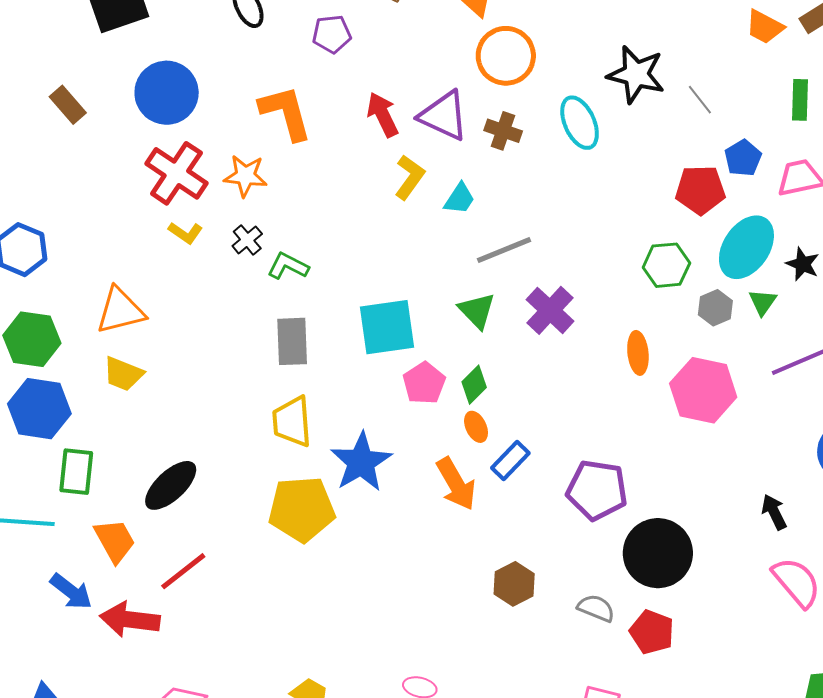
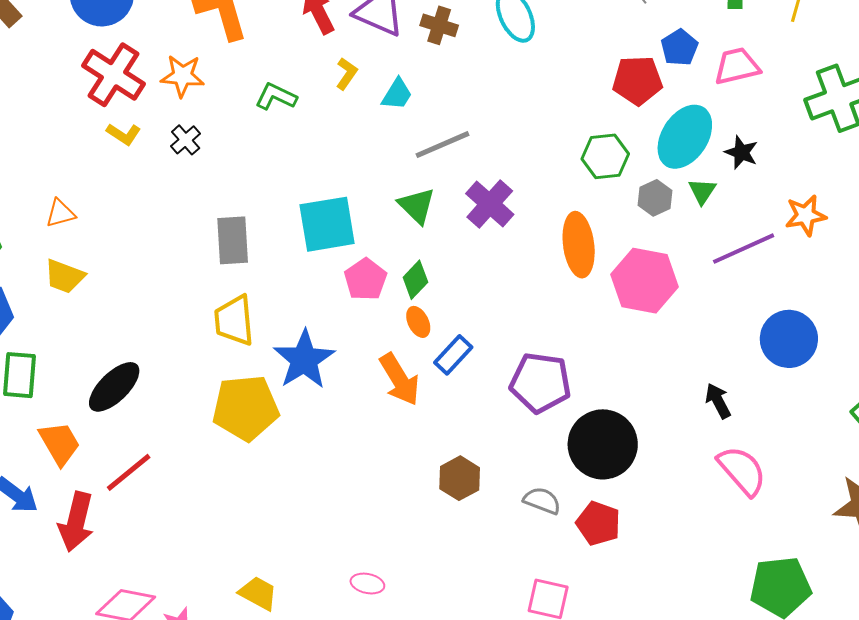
yellow L-shape: (410, 177) -> (347, 74), size x0.7
green L-shape: (288, 266) -> (276, 97), moved
orange triangle: (120, 311) -> (60, 213), size x0.6
orange ellipse: (638, 353) -> (579, 245), size x1.5
red arrow: (130, 620) -> (76, 522), turned -82

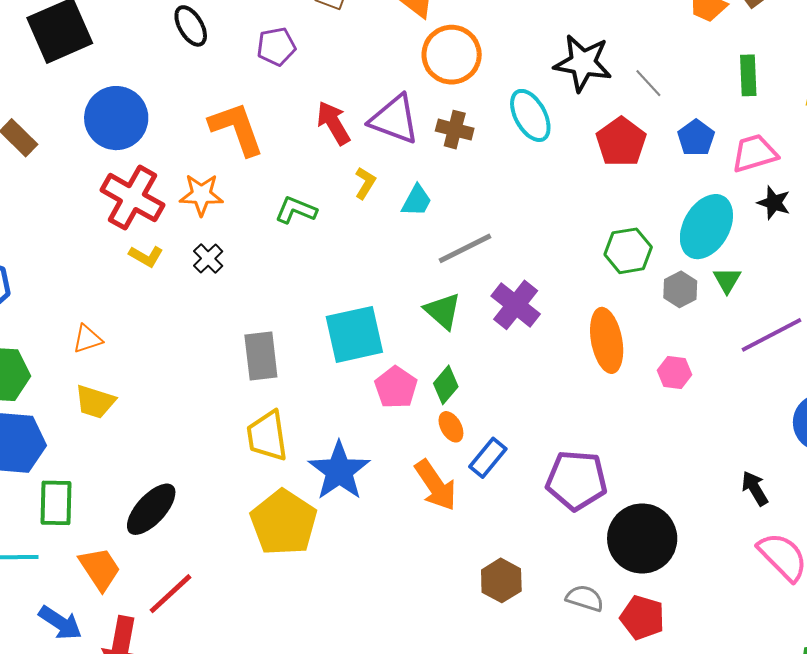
red pentagon: (638, 80) -> (621, 142), moved, turned -30
black star: (741, 152) -> (774, 203), moved
pink hexagon: (645, 281) -> (675, 373), size x0.5
yellow pentagon: (246, 408) -> (284, 523), turned -30

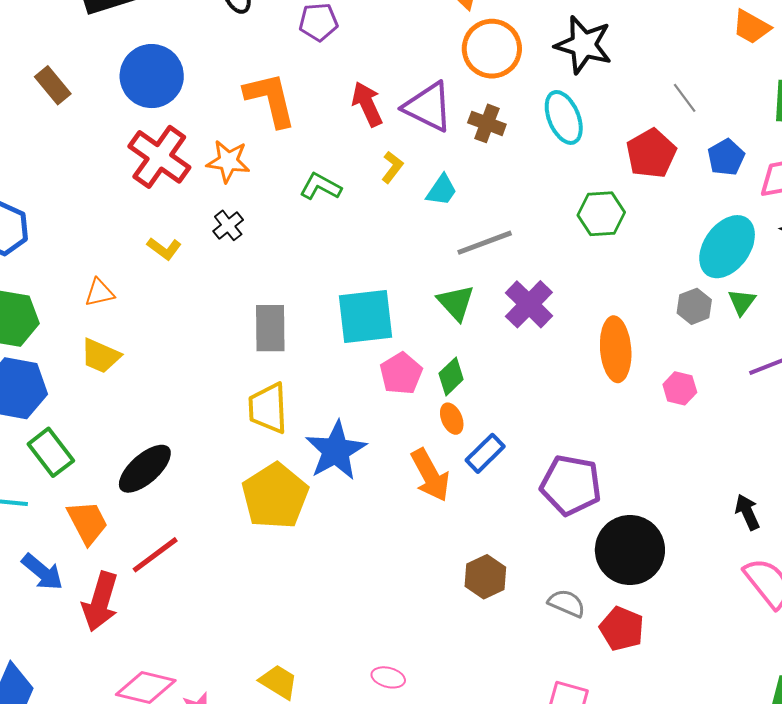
black star: (583, 63) -> (583, 45), moved
green hexagon: (628, 251) -> (601, 214), moved
yellow L-shape: (146, 256) -> (164, 249), moved
green rectangle: (56, 503) -> (51, 452), turned -45

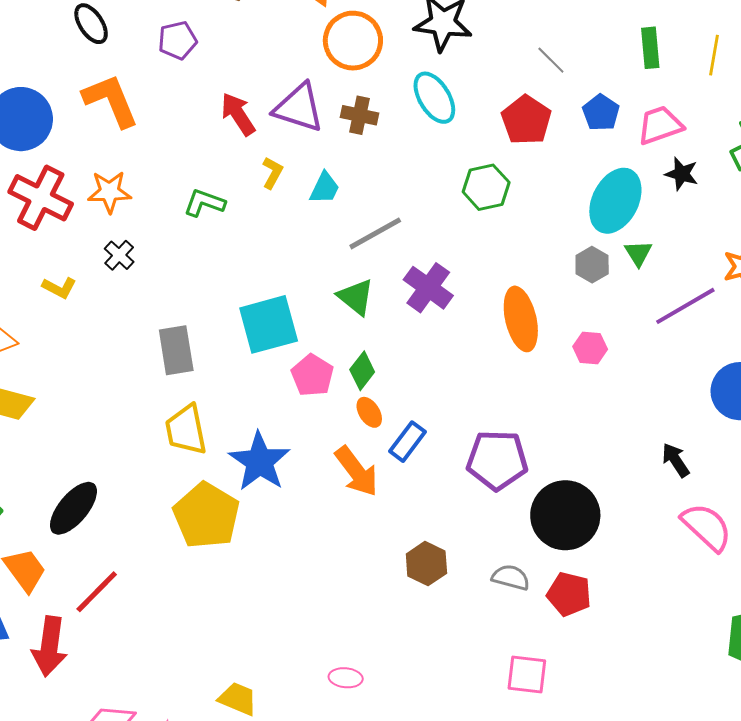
orange L-shape: (270, 99) -> (111, 100), moved

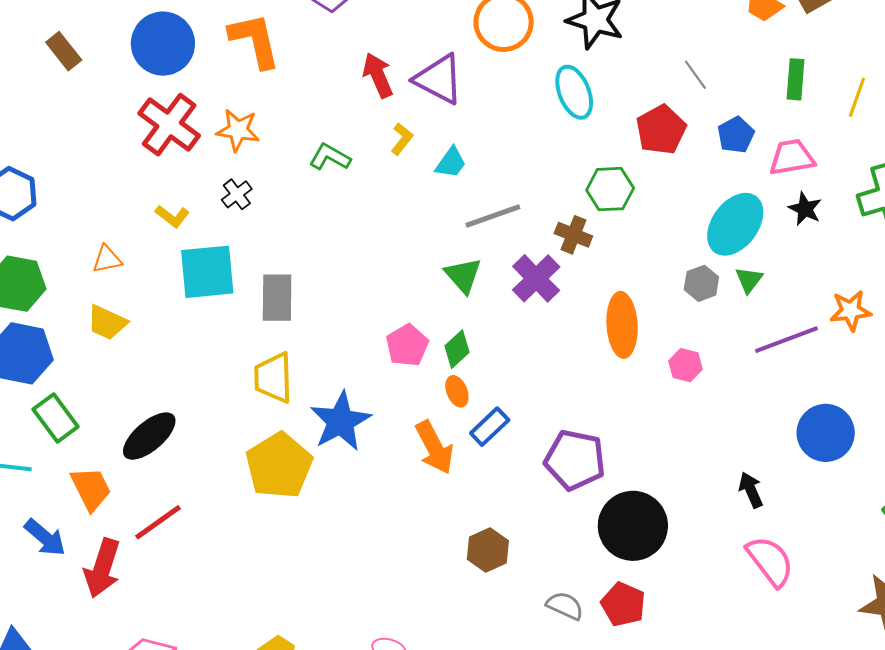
brown cross: (359, 115) -> (573, 235), moved
cyan square: (269, 324) -> (207, 272), moved
gray semicircle: (511, 577) -> (565, 606), moved

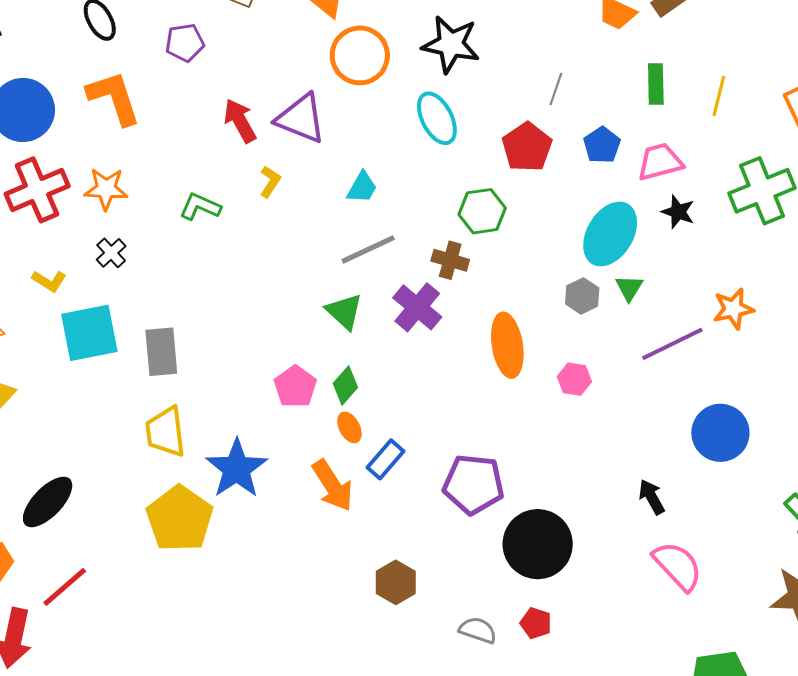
gray line: (695, 75) -> (556, 89), turned 60
red cross: (169, 125) -> (37, 190), turned 36
cyan trapezoid: (451, 163) -> (362, 187), moved
red pentagon: (623, 604) -> (536, 623), size x0.7

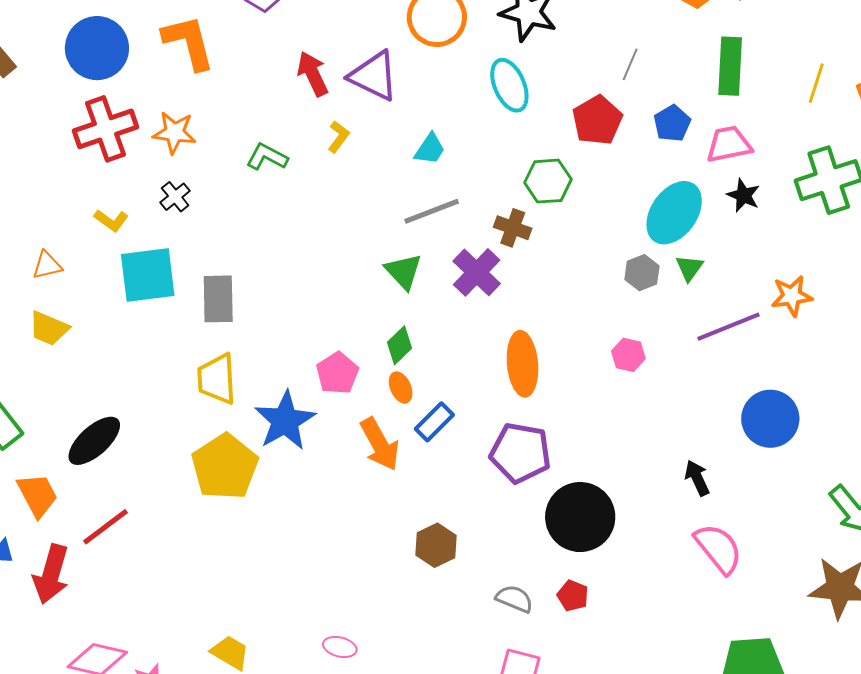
green rectangle: (656, 84) -> (730, 66), size x1.4
yellow line: (719, 96) -> (816, 83), moved
orange ellipse: (507, 345) -> (522, 364), moved
pink pentagon: (295, 387) -> (337, 373), moved

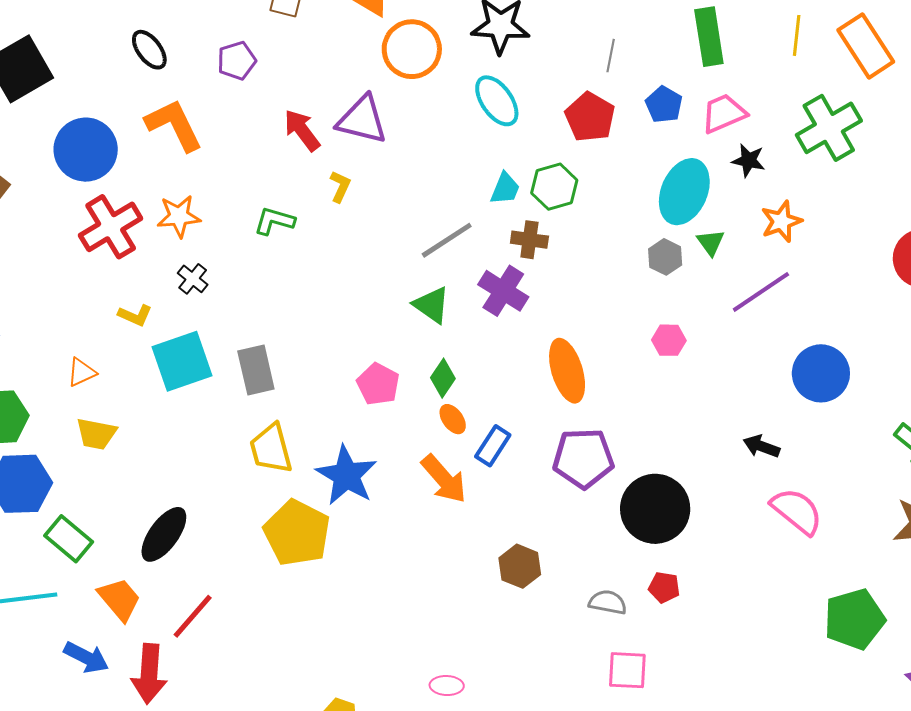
cyan trapezoid: (430, 149) -> (505, 189), moved
orange star: (792, 296) -> (781, 221), moved
pink pentagon: (337, 373) -> (378, 384), moved
black arrow: (697, 478) -> (761, 446), turned -33

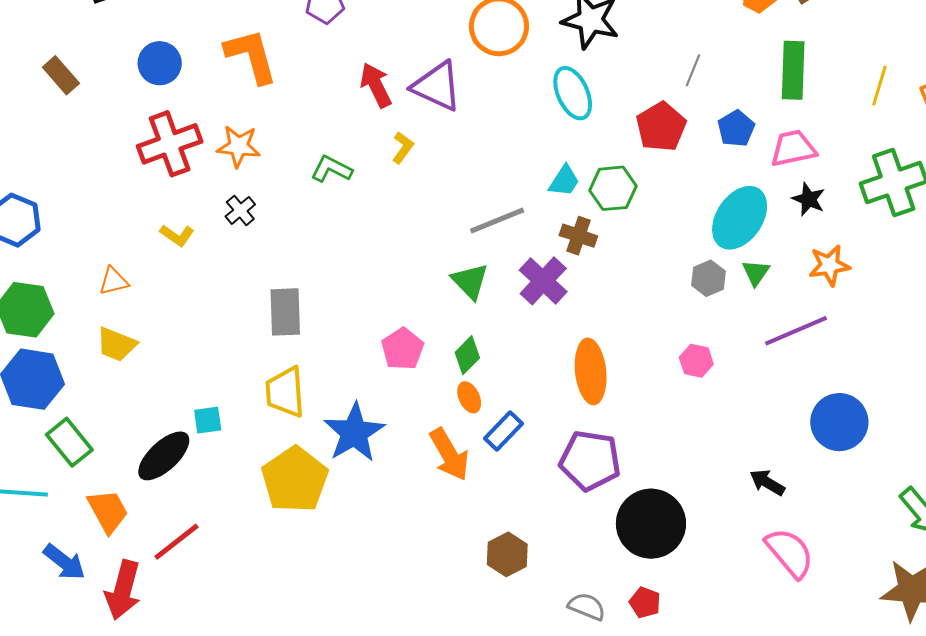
blue circle: (86, 150) -> (160, 63), size x0.7
cyan square: (182, 361) -> (208, 420), moved, size x0.5

